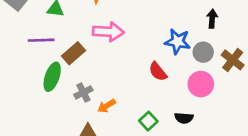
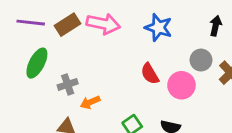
blue star: (178, 42) -> (158, 28), moved
brown rectangle: (74, 53) -> (68, 25), moved
pink circle: (201, 84) -> (182, 85), moved

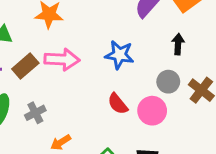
gray cross: (68, 84) -> (35, 113), moved

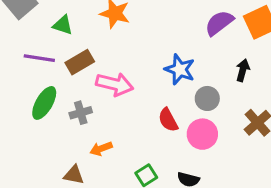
pink arrow: (62, 59) -> (115, 84), moved
gray circle: (168, 82) -> (207, 98), moved

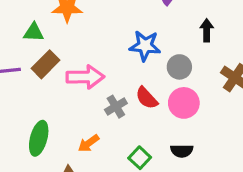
green triangle: (63, 25) -> (34, 32), moved
green ellipse: (44, 103) -> (39, 138), moved
gray cross: (81, 113) -> (116, 107), moved

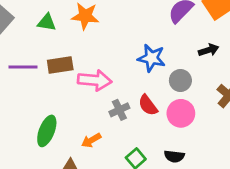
black arrow: (207, 30) -> (209, 50), turned 66
green triangle: (34, 32) -> (47, 22), moved
brown rectangle: (46, 64) -> (60, 65), turned 30

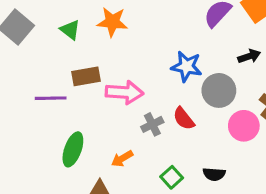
green triangle: (47, 22) -> (70, 30), turned 30
purple line: (23, 67) -> (51, 98), moved
gray circle: (180, 80) -> (219, 90), size x1.4
pink circle: (181, 113) -> (244, 126), moved

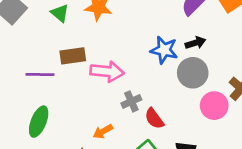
black arrow: (249, 56) -> (196, 43), moved
red semicircle: (184, 119) -> (154, 119), moved
green ellipse: (73, 149) -> (39, 122), moved

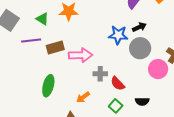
purple line: (40, 74) -> (31, 41), moved
gray cross: (131, 101) -> (100, 74), turned 32
green ellipse: (39, 122) -> (48, 86), moved

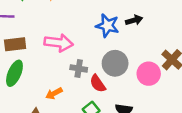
brown rectangle: (55, 47) -> (15, 44), moved
gray circle: (140, 48) -> (115, 63), moved

